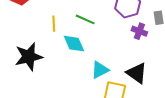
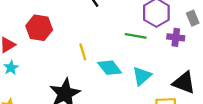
green line: (85, 19) -> (136, 36), moved
cyan triangle: (100, 70) -> (142, 76), moved

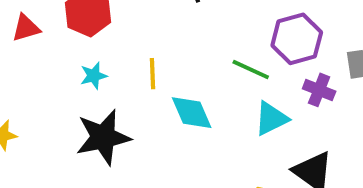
cyan star: (11, 68) -> (94, 76), moved
cyan triangle: (142, 76) -> (271, 119), moved

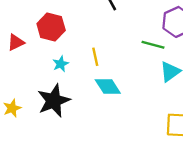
cyan diamond: (192, 113) -> (108, 86), moved
black star: (103, 137) -> (54, 101), moved

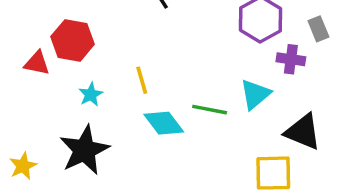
red triangle: (16, 42) -> (37, 63), moved, turned 42
green line: (153, 45) -> (210, 110), moved

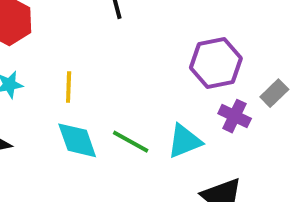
gray rectangle: (318, 29) -> (274, 93), turned 50

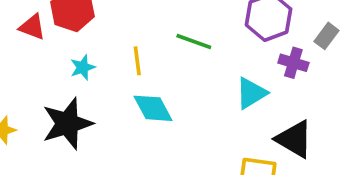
green line: (131, 142) -> (194, 42), moved

